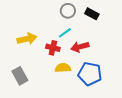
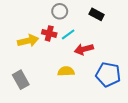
gray circle: (68, 11) -> (60, 11), moved
red cross: (53, 48) -> (49, 33), moved
blue pentagon: (90, 74) -> (108, 74), moved

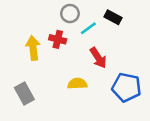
cyan line: (68, 34) -> (88, 28), moved
yellow arrow: (28, 41) -> (33, 48), turned -84
red arrow: (84, 49) -> (98, 58), turned -108

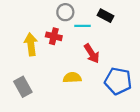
cyan line: (88, 28) -> (83, 26), turned 35

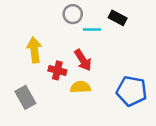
red cross: (54, 36) -> (57, 70), moved
red arrow: (92, 53) -> (83, 60), moved

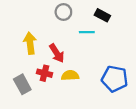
cyan line: (92, 29) -> (87, 32), moved
red arrow: (83, 60) -> (57, 53), moved
red cross: (57, 70) -> (45, 73), moved

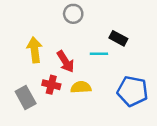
black rectangle: (102, 15) -> (118, 38), moved
cyan line: (87, 32) -> (99, 54), moved

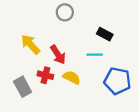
yellow arrow: (35, 50) -> (31, 44), turned -35
cyan line: (99, 54) -> (95, 55), moved
yellow semicircle: (81, 87) -> (72, 77), turned 30

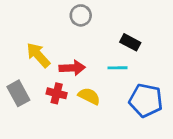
red arrow: (58, 55) -> (72, 68), turned -60
gray rectangle: (23, 87) -> (18, 93), moved

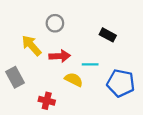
gray circle: (81, 15) -> (55, 23), moved
cyan line: (118, 68) -> (90, 64), moved
red cross: (57, 93) -> (47, 101), moved

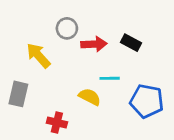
red arrow: (60, 56) -> (94, 44), moved
gray rectangle: (15, 77) -> (18, 94), turned 42

